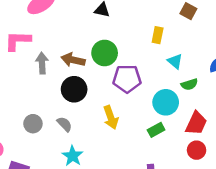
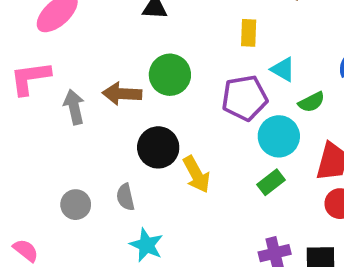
purple pentagon: (127, 79) -> (245, 98), moved
black circle: (74, 89) -> (158, 147), moved
gray semicircle: (65, 124) -> (125, 197), turned -140

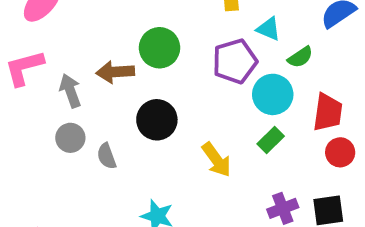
yellow arrow: (196, 174) -> (216, 160), moved
gray semicircle: (125, 197) -> (107, 156), moved
gray circle: (76, 205) -> (70, 138), moved

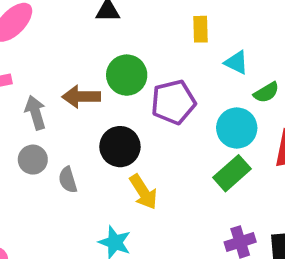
purple pentagon: (235, 61) -> (173, 102), moved
green rectangle: (271, 140) -> (232, 173), size x1.4
yellow arrow: (216, 160) -> (143, 192), moved

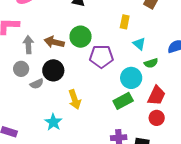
black circle: (120, 147) -> (53, 70), moved
gray semicircle: (68, 180) -> (37, 84), turned -112

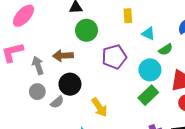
green circle: (81, 37) -> (86, 30), moved

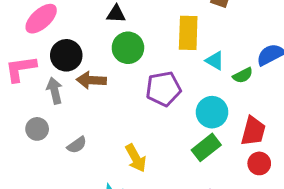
yellow rectangle: (128, 16) -> (188, 33), size x1.6
green semicircle: (166, 50) -> (243, 75), moved
black circle: (70, 84) -> (66, 55), moved
gray circle: (37, 92) -> (37, 129), moved

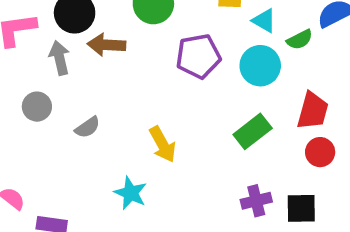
cyan circle: (212, 112) -> (260, 66), moved

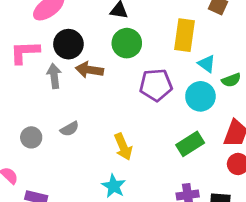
gray circle: (37, 107) -> (31, 137), moved
cyan star: (131, 193) -> (114, 186), moved

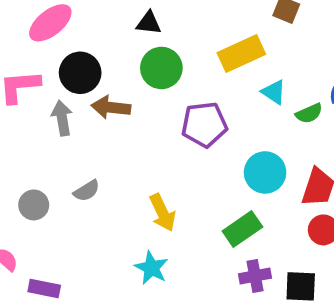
yellow rectangle: (184, 35) -> (241, 53), turned 60
cyan circle: (200, 96) -> (265, 172), moved
green rectangle: (190, 144) -> (242, 229), moved

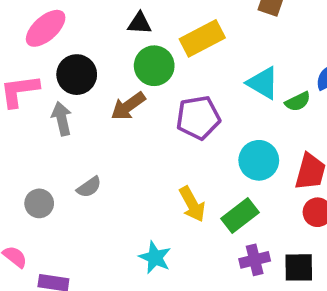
yellow rectangle: (241, 53) -> (202, 38), moved
cyan triangle: (274, 92) -> (263, 83), size x1.4
brown arrow: (111, 107) -> (128, 106), moved, turned -39
yellow arrow: (162, 213) -> (192, 204), moved

